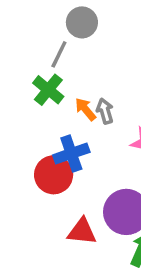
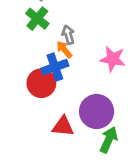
orange arrow: (85, 109) -> (64, 50), moved
gray arrow: (105, 111) -> (68, 35), moved

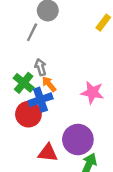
green cross: (37, 19) -> (24, 83), moved
gray arrow: (68, 35) -> (41, 67), moved

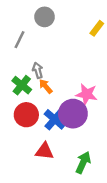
gray line: (32, 32) -> (19, 40), moved
blue cross: (41, 100) -> (55, 119), moved, turned -30
purple circle: (78, 139) -> (73, 114), moved

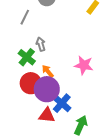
orange arrow: (46, 86) -> (48, 71), moved
purple circle: (73, 114) -> (47, 89), moved
blue cross: (55, 119) -> (62, 103), moved

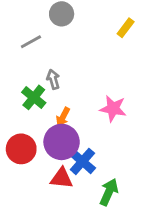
gray line: (25, 17) -> (31, 42), turned 35
orange arrow: (48, 71) -> (63, 117), turned -112
red circle: (31, 83) -> (21, 149), moved

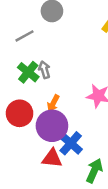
green cross: (34, 97) -> (28, 72), moved
red circle: (21, 149) -> (20, 113), moved

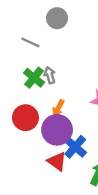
gray line: (25, 36) -> (30, 42), turned 54
red triangle: (52, 158) -> (57, 161), turned 30

